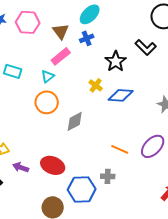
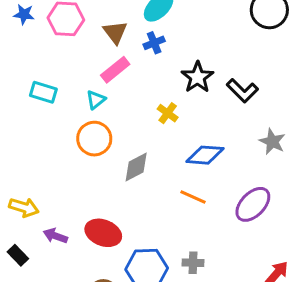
black L-shape: (146, 47) -> (242, 91), moved
blue diamond: (121, 95) -> (205, 155), moved
orange line: (120, 149) -> (193, 197), moved
gray cross: (108, 176) -> (193, 263), moved

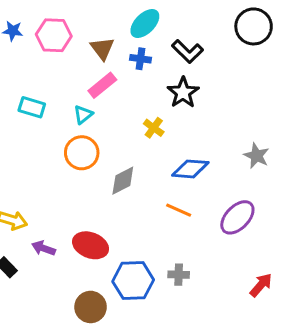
blue cross: (154, 43) -> (140, 59), turned 30
black L-shape: (242, 91) -> (187, 51), moved

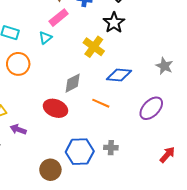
yellow cross: (154, 128) -> (94, 47), size x1.5
orange circle: (82, 153) -> (18, 64), moved
orange line: (179, 210) -> (101, 103), moved
red ellipse: (91, 245) -> (55, 108), moved

